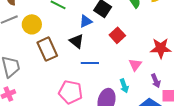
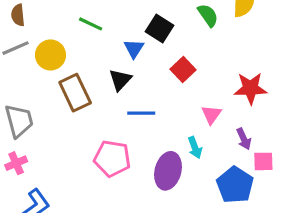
blue triangle: (86, 21) -> (134, 49), turned -32
black triangle: (77, 41) -> (120, 80), turned 35

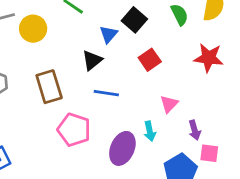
red star: (250, 88) -> (209, 58), moved
brown rectangle: (75, 93) -> (49, 87), moved

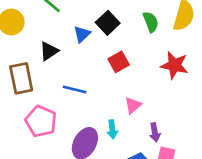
black triangle: (92, 60) -> (49, 51), moved

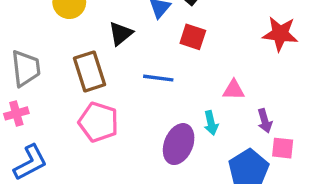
red square: (119, 62) -> (193, 37), moved, turned -36
pink triangle: (133, 105) -> (234, 90), turned 48
pink pentagon: (41, 121) -> (98, 122), moved

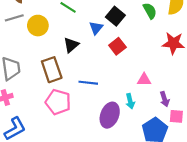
red square: (193, 37) -> (117, 46), turned 35
blue line: (158, 78) -> (88, 83), moved

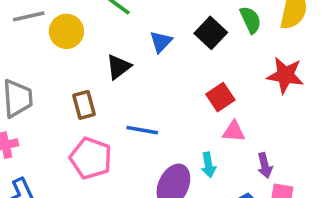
black square: (115, 16) -> (211, 33), moved
red square: (117, 46) -> (220, 97), moved
brown rectangle: (52, 70) -> (84, 105), size x0.7

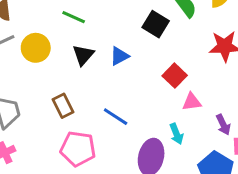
blue triangle: (161, 42) -> (119, 56), moved, turned 30
black triangle: (119, 67) -> (83, 55), moved
blue line: (142, 130) -> (116, 117), turned 35

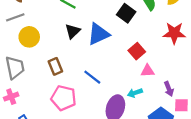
yellow circle: (36, 48) -> (29, 37), moved
blue triangle: (119, 56) -> (98, 34), size x1.6
cyan arrow: (177, 134) -> (135, 93), turned 88

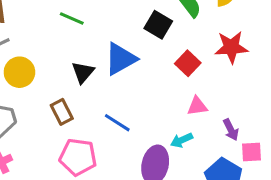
black triangle: (73, 31) -> (83, 72), moved
red square: (137, 51) -> (188, 63), moved

